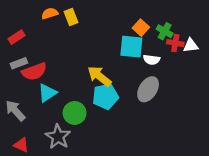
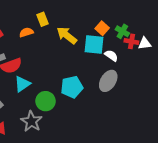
orange semicircle: (50, 13) -> (26, 32), moved
white semicircle: (152, 60) -> (111, 56), turned -152
yellow arrow: (99, 76) -> (67, 35), moved

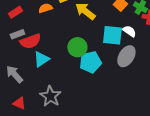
cyan square: (94, 44) -> (112, 35), moved
green circle: (46, 101) -> (77, 47), moved

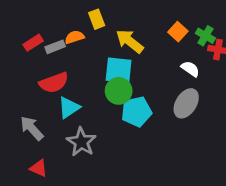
gray rectangle: (17, 34) -> (55, 47), moved
cyan square: (112, 35) -> (119, 70), moved
gray star: (50, 96) -> (81, 142), moved

